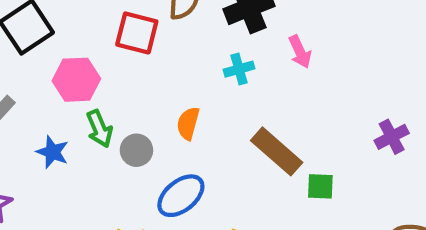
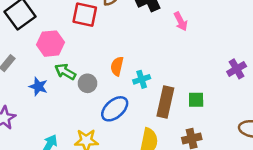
cyan cross: (239, 69) -> (142, 79), moved
green arrow: (99, 129) -> (65, 72), turned 145
brown rectangle: (277, 151) -> (165, 102), moved, turned 64

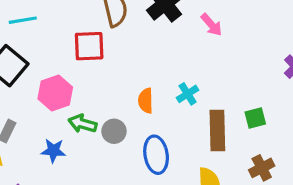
cyan cross: (142, 79) -> (188, 94), moved
blue ellipse: (115, 109) -> (156, 155), turned -44

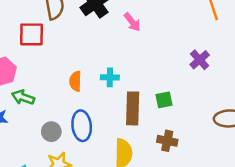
cyan cross: (188, 94) -> (110, 77), turned 30
gray circle: (114, 131) -> (51, 132), moved
brown cross: (262, 168) -> (167, 141), turned 36

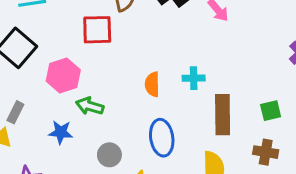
green square: (164, 100) -> (271, 111), moved
gray circle: (51, 132) -> (109, 155), moved

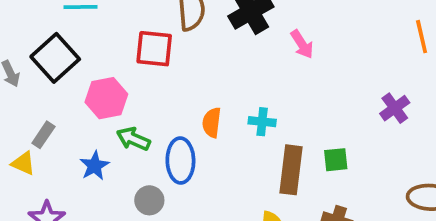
green square: (271, 111) -> (336, 160), moved
blue star: (61, 132) -> (94, 166), turned 30
blue ellipse: (162, 138) -> (180, 160), moved

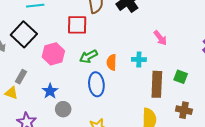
pink arrow: (302, 44) -> (160, 38), moved
green arrow: (133, 139) -> (88, 56), moved, turned -48
green square: (336, 160) -> (181, 77), turned 32
gray circle: (149, 200) -> (63, 109), moved

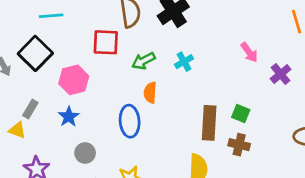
pink arrow: (160, 38) -> (249, 52), moved
green arrow: (88, 56) -> (144, 61), moved
cyan cross: (139, 60) -> (184, 62), moved, turned -32
blue star: (50, 91) -> (69, 117), moved
brown cross: (184, 110) -> (239, 145), moved

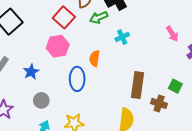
red square: (106, 42) -> (64, 17), turned 35
green arrow: (144, 61) -> (99, 17), moved
pink hexagon: (74, 80) -> (58, 46), moved
green square: (241, 114) -> (175, 86), moved

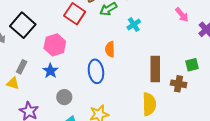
pink hexagon: (58, 46) -> (55, 45), moved
green square: (175, 86) -> (192, 65), turned -32

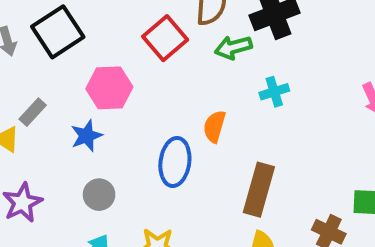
brown rectangle: (155, 69) -> (259, 190), moved

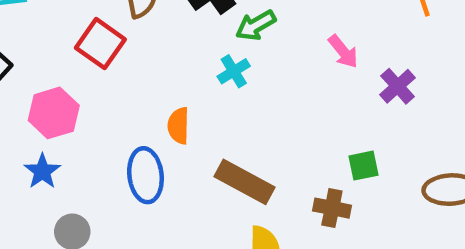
green arrow: (233, 47) -> (256, 25), moved
brown rectangle: (259, 190) -> (244, 182), turned -63

